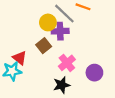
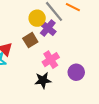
purple cross: (60, 31) -> (48, 28), turned 35

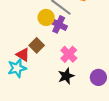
brown square: (30, 40) -> (37, 45), moved
purple circle: (76, 72) -> (98, 77), moved

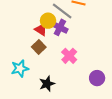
red triangle: (23, 55) -> (41, 30), moved
black star: (66, 76) -> (47, 84), moved

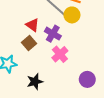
yellow circle: (48, 21) -> (72, 15), moved
purple cross: (60, 27) -> (53, 34), moved

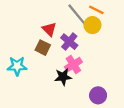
brown square: (29, 43) -> (43, 48), turned -32
black star: (35, 82) -> (63, 77), moved

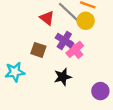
red triangle: (49, 29) -> (47, 18), moved
pink cross: (73, 65) -> (75, 49), moved

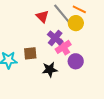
brown square: (38, 50) -> (30, 53), moved, turned -32
purple circle: (100, 91) -> (76, 61), moved

